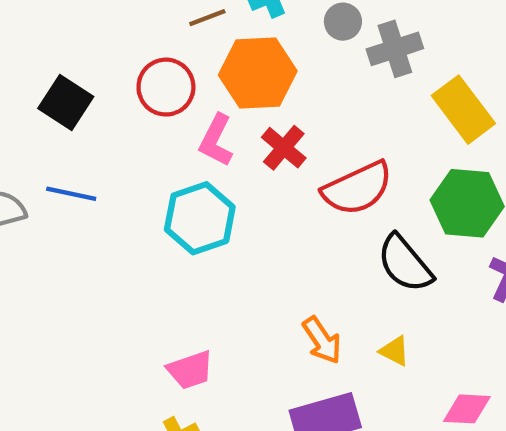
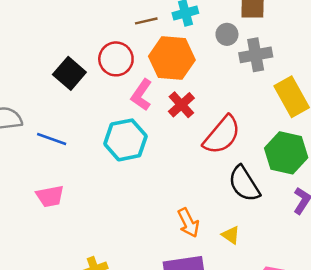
black square: (66, 103) -> (69, 73), moved
red semicircle: (357, 188) -> (222, 135), turned -33
blue line: (71, 194) -> (52, 139), moved
pink trapezoid: (190, 370) -> (50, 196), moved

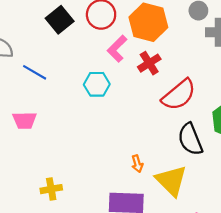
cyan hexagon: (125, 140) -> (97, 84), size x0.7
orange arrow: (188, 223) -> (137, 164), size x0.7
yellow triangle: (231, 235) -> (171, 181), size x2.0

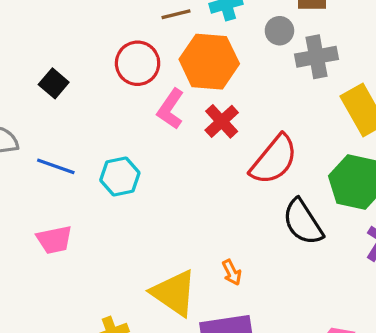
black square: (60, 20) -> (54, 83), moved, size x0.7
cyan hexagon: (97, 84) -> (120, 176), moved
yellow triangle: (171, 181) -> (174, 293), moved

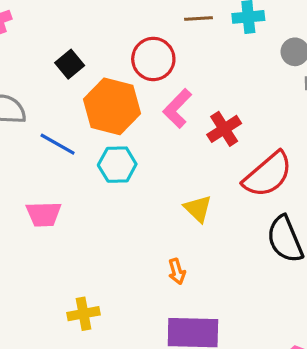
orange hexagon: (209, 62) -> (112, 106), moved
orange arrow: (232, 272) -> (177, 271), moved
yellow triangle: (174, 293) -> (198, 209), moved, size x0.6

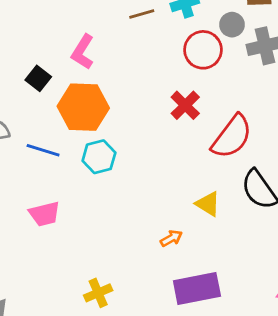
red circle: (153, 59) -> (203, 50), moved
pink L-shape: (177, 108) -> (83, 52), moved
yellow triangle: (198, 209) -> (208, 204), moved
orange arrow: (177, 271) -> (171, 238), turned -90

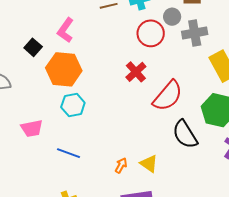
blue line: (43, 150) -> (69, 153), moved
yellow triangle: (208, 204) -> (149, 164), moved
pink trapezoid: (44, 214) -> (32, 128), moved
orange arrow: (171, 238) -> (121, 165), turned -35

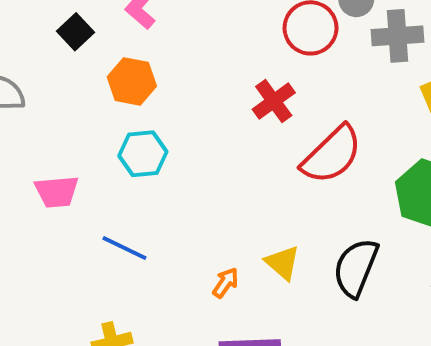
orange hexagon: (64, 69) -> (132, 81), size x0.7
black semicircle: (185, 134) -> (356, 268), moved, turned 48
yellow triangle: (149, 164) -> (283, 263), moved

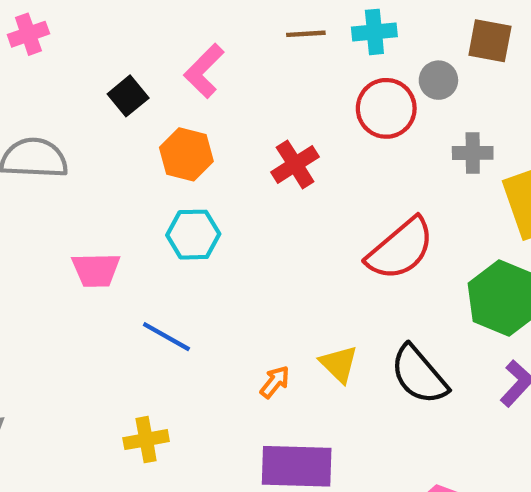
gray cross: (398, 36) -> (473, 153), moved, size x0.7
red cross: (274, 101) -> (295, 164), moved
black semicircle: (356, 268) -> (419, 375), turned -66

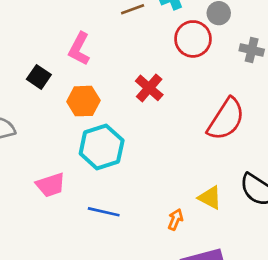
gray cross: (473, 153) -> (252, 50), turned 30
cyan hexagon: (193, 235) -> (102, 147), size x1.4

